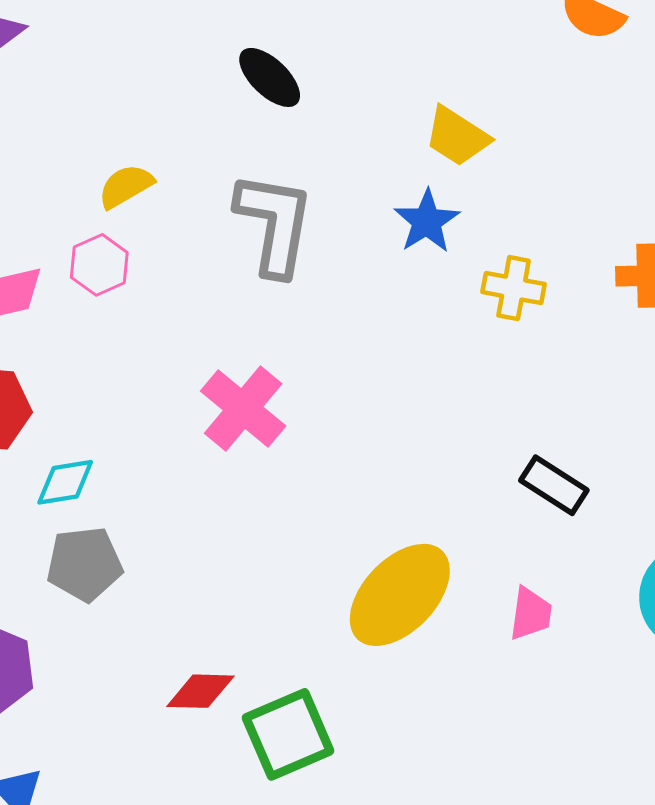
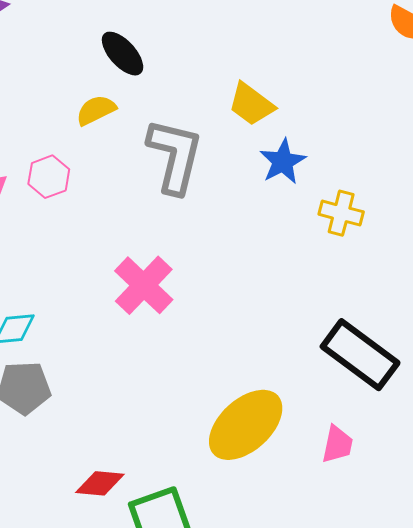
black ellipse: (270, 77) -> (123, 54), moved
yellow trapezoid: (457, 136) -> (251, 104), moved
yellow semicircle: (126, 186) -> (96, 110), moved
black rectangle: (554, 485) -> (360, 355), size x1.6

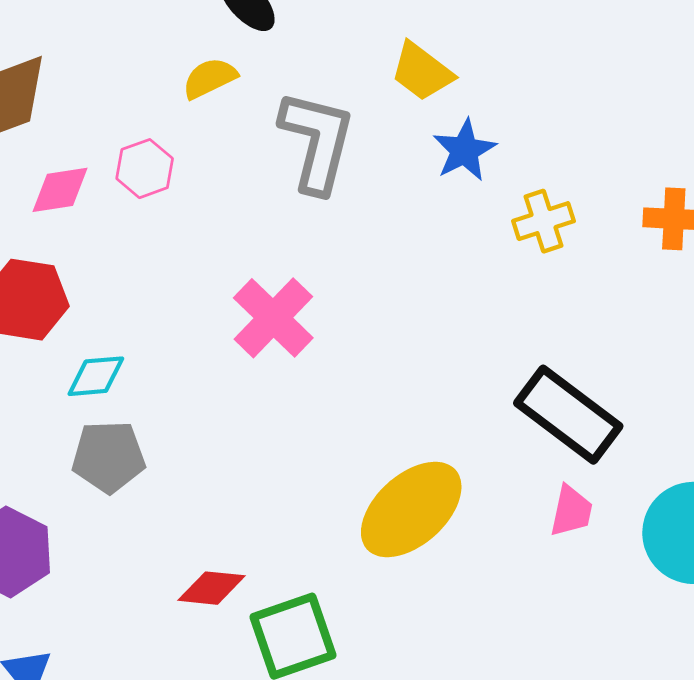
yellow cross: (341, 213) -> (544, 221), turned -33
pink trapezoid: (337, 444) -> (571, 511), moved

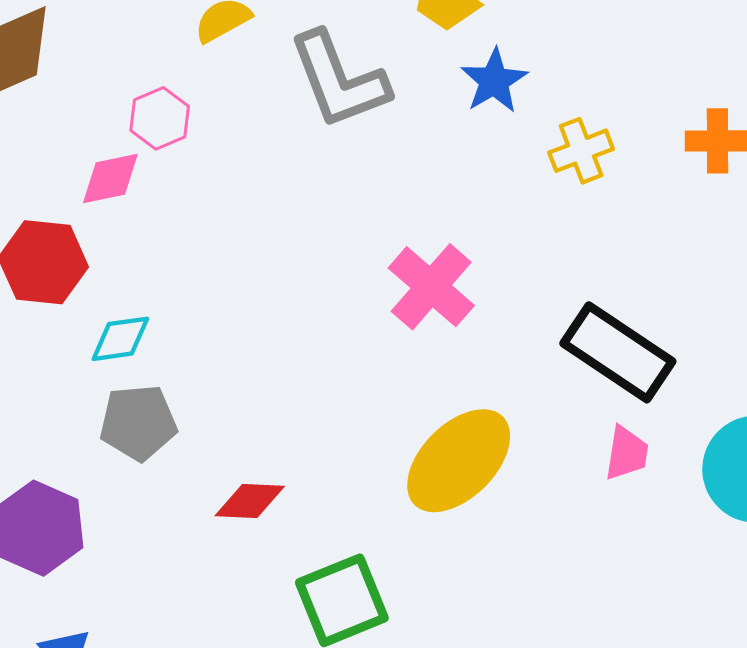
gray L-shape: (317, 141) -> (339, 80), turned 148
pink diamond: (60, 190) -> (110, 178), moved
pink cross: (273, 318) -> (431, 287), moved
red diamond: (211, 588) -> (250, 501), moved

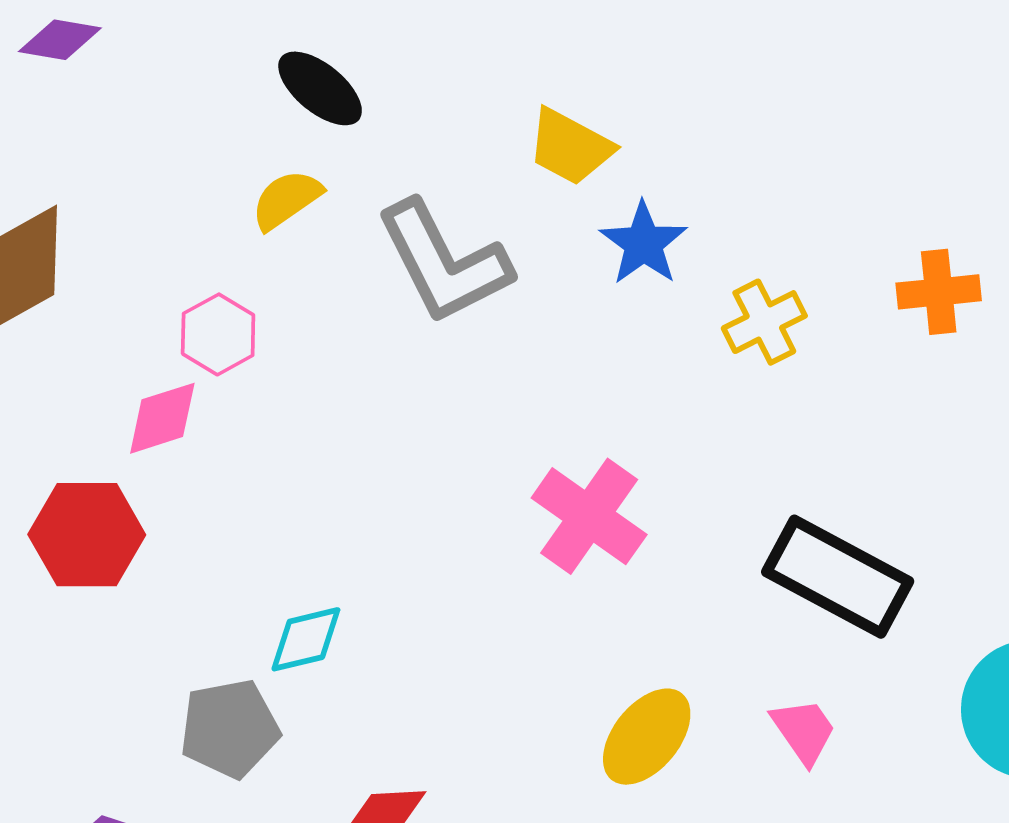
cyan diamond: (120, 339) -> (306, 639), moved
pink trapezoid: (627, 453) -> (804, 731), moved, turned -38
yellow ellipse: (459, 461) -> (647, 737), size x0.7

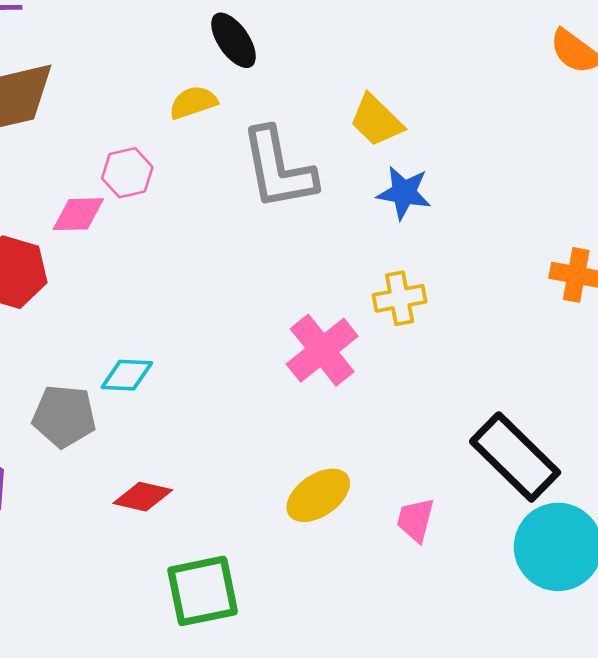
blue star: (643, 243) -> (404, 193), turned 30
yellow cross: (764, 322) -> (400, 298), moved
black rectangle: (838, 577) -> (515, 457), moved
pink trapezoid: (804, 731) -> (415, 520), turned -147

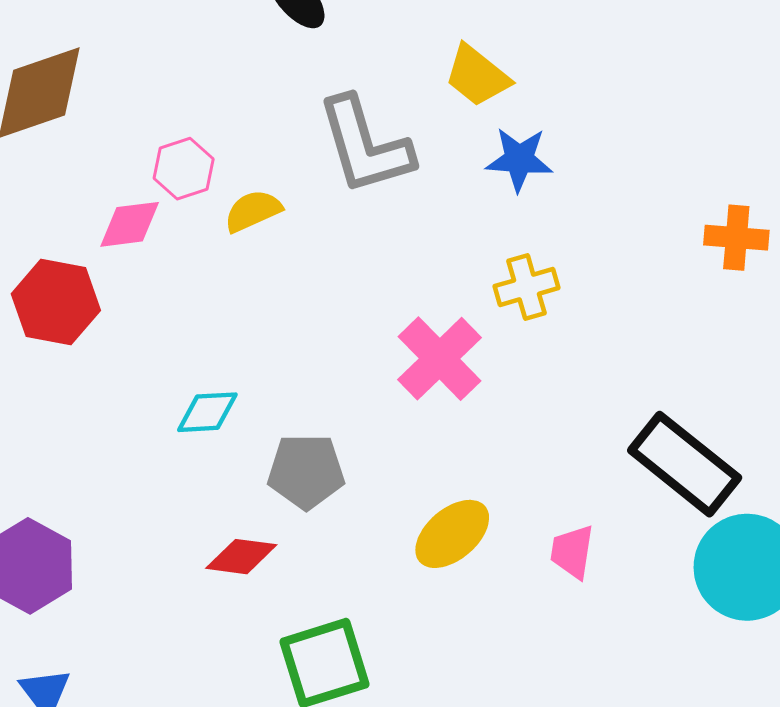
yellow semicircle: (193, 102) -> (253, 211), moved
gray pentagon: (64, 416) -> (306, 471), moved

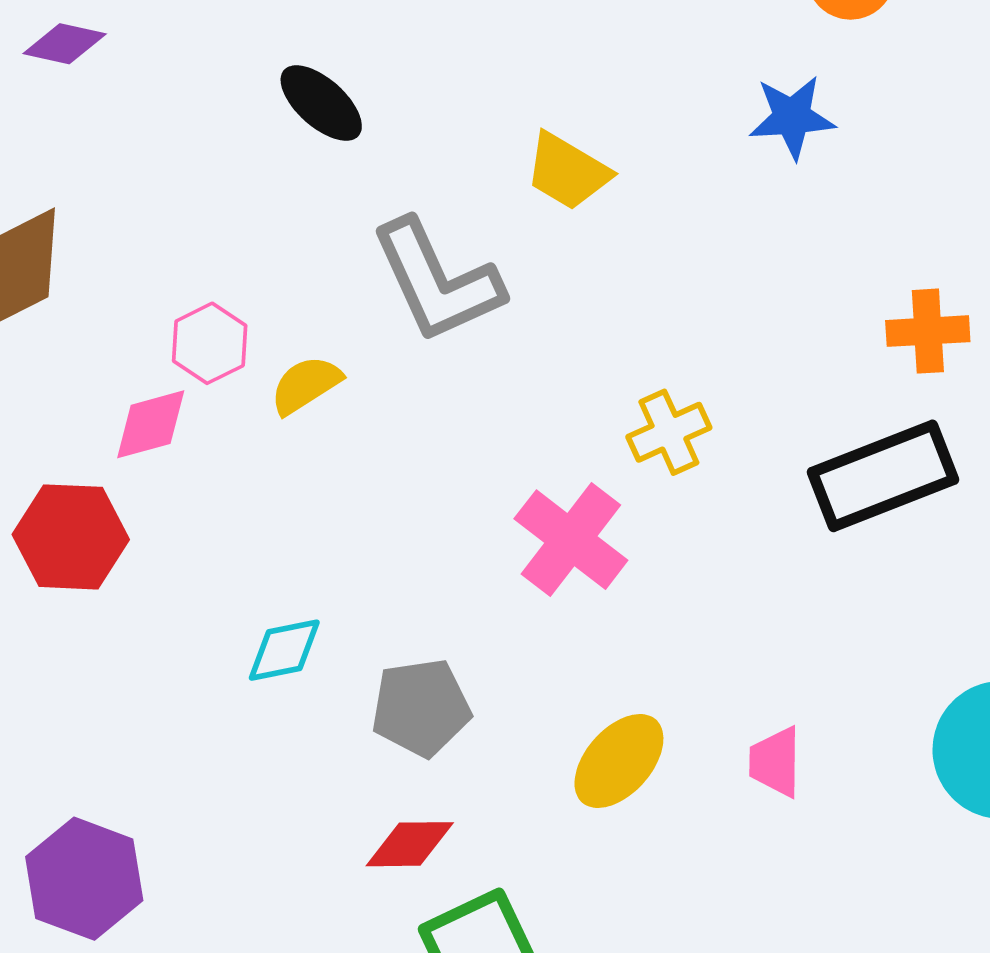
blue star: (519, 159) -> (792, 117), moved
black rectangle: (685, 464) -> (883, 476), moved, turned -52
red diamond: (241, 557) -> (410, 844), moved

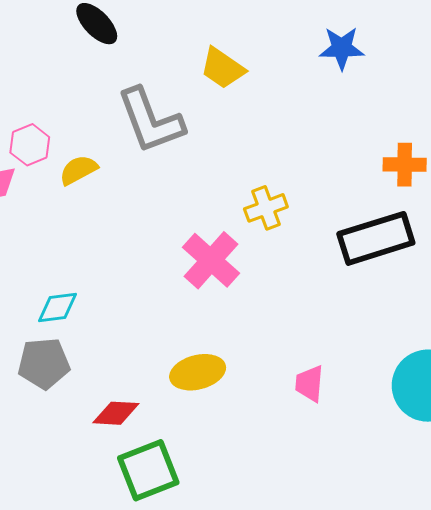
gray pentagon: (421, 708) -> (44, 363), moved
yellow ellipse: (619, 761) -> (198, 372), moved, turned 30

